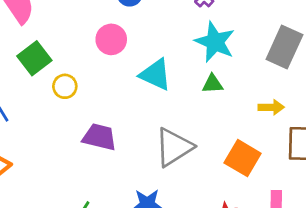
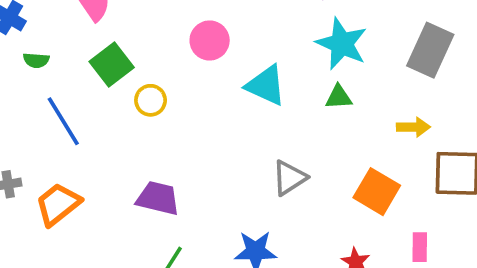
purple trapezoid: (99, 137) -> (158, 198), moved
gray triangle: (174, 147) -> (289, 178), size x0.7

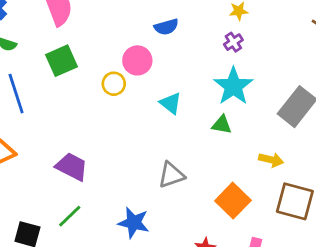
cyan triangle: (266, 85) -> (171, 103), size x0.7
yellow circle: (151, 100) -> (114, 84), moved

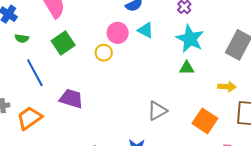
cyan triangle: (171, 103) -> (146, 30), moved
purple trapezoid: (72, 167) -> (71, 99), moved

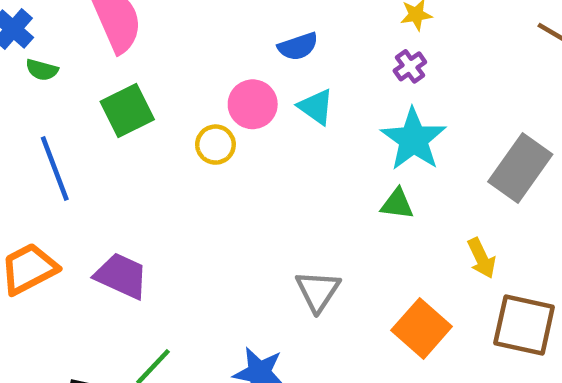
green semicircle: (22, 38) -> (42, 70), moved
yellow arrow: (227, 87) -> (482, 258), turned 54
purple trapezoid: (71, 99) -> (121, 276), moved
gray triangle: (157, 111) -> (318, 291), turned -35

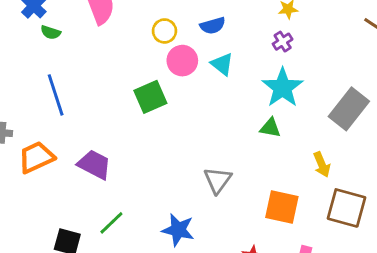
green square: (127, 111) -> (150, 97), moved
yellow circle: (215, 145) -> (164, 31), moved
orange square: (422, 328) -> (282, 207), turned -32

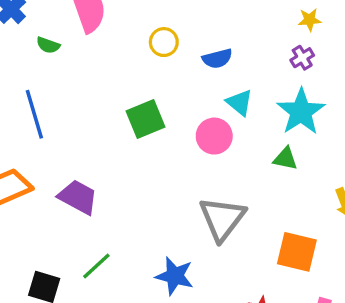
blue semicircle: (213, 26) -> (217, 59), moved
green semicircle: (51, 32) -> (48, 45), moved
pink circle: (182, 61) -> (214, 136), moved
cyan triangle: (222, 64) -> (240, 103), moved
gray triangle: (218, 180) -> (222, 219), size x1.4

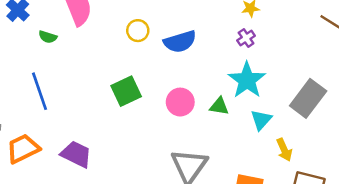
blue semicircle: (217, 59) -> (180, 42), size x1.4
cyan triangle: (240, 103) -> (261, 120), moved, turned 35
green triangle: (285, 159) -> (219, 106), moved

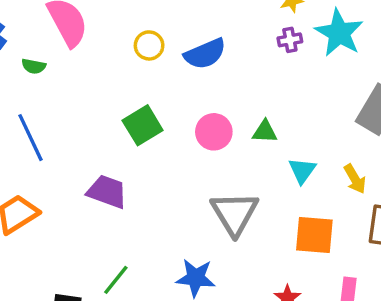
purple cross: (246, 38) -> (290, 40), turned 30
cyan star: (247, 80) -> (339, 33), moved
cyan triangle: (261, 120) -> (302, 171), moved
purple trapezoid: (76, 154) -> (107, 192), moved

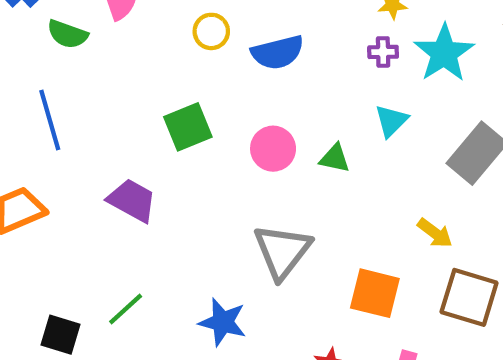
green semicircle: (34, 66) -> (67, 34), size x1.4
cyan triangle: (302, 171) -> (391, 121), moved
yellow arrow: (355, 179) -> (435, 233), turned -32

